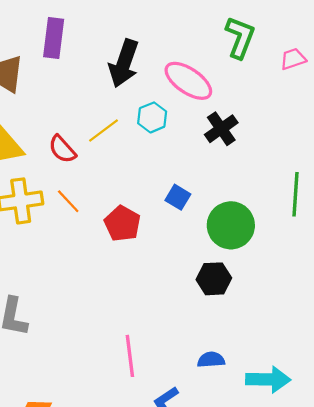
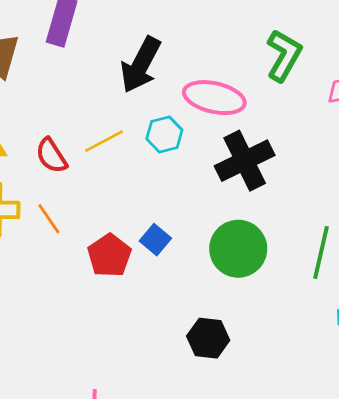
pink ellipse: (188, 81) -> (214, 98), turned -30
black cross: (221, 129) -> (245, 161), size x1.4
blue square: (178, 197) -> (155, 240), moved
green circle: (231, 225) -> (238, 249), moved

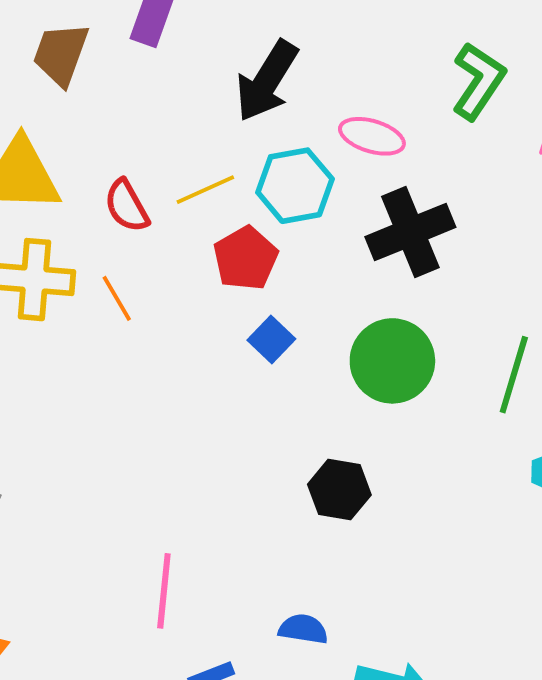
pink ellipse: (214, 98) -> (372, 136), size x0.7
cyan hexagon: (164, 134) -> (295, 186), size x1.4
red pentagon: (109, 255) -> (246, 258), moved

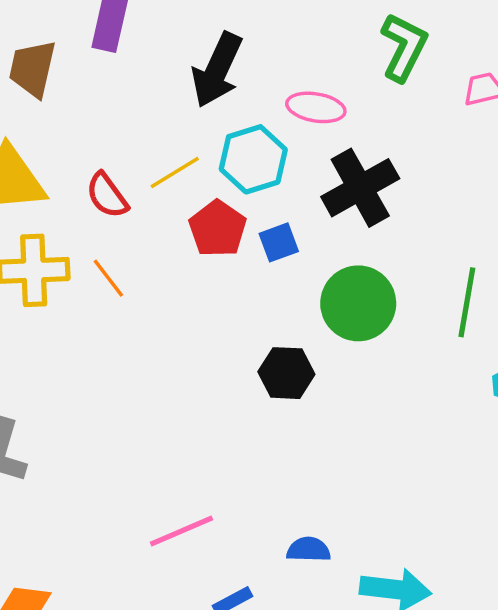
blue square: (271, 340) -> (279, 242), moved, turned 33
black hexagon: (339, 490) -> (286, 373), moved
pink line: (164, 591) -> (182, 531), turned 68

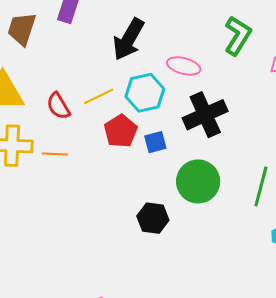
orange line: (108, 278) -> (55, 154), turned -55

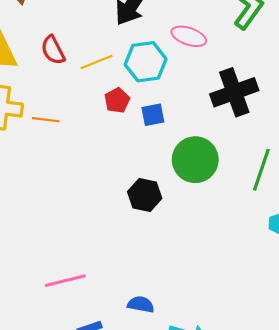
red semicircle: (58, 106) -> (53, 50), moved
black cross: (205, 115) -> (234, 92), moved
red pentagon: (121, 131) -> (117, 100), size x0.7

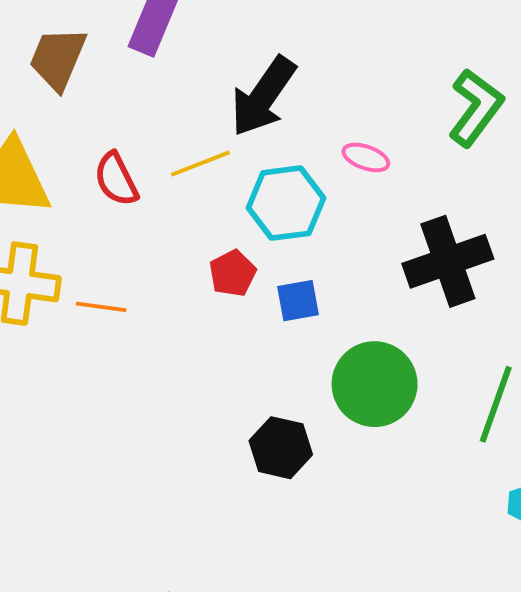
pink ellipse: (189, 36) -> (366, 157), size x0.7
yellow line: (97, 62) -> (200, 164), moved

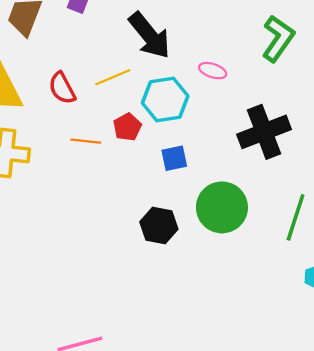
black arrow: (263, 96) -> (149, 36), turned -72
red pentagon: (233, 273) -> (127, 127), moved
orange line: (101, 307) -> (86, 141), moved
black hexagon: (281, 448) -> (159, 226), moved

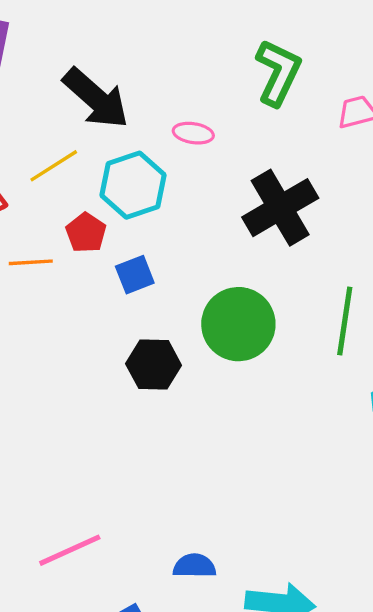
blue square: (174, 158) -> (135, 275), moved

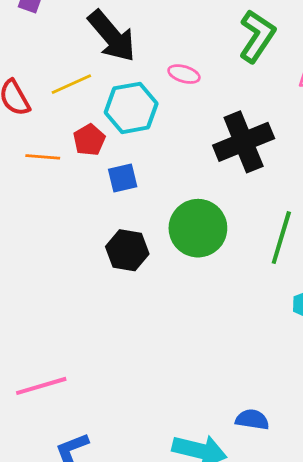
blue semicircle: (194, 566) -> (252, 420), moved

